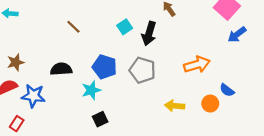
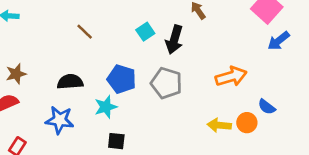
blue star: (33, 96) -> (60, 120), moved
yellow arrow: (175, 106) -> (219, 125), moved
black square: (100, 119) -> (116, 141), turned 32

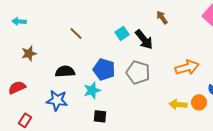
black arrow: (174, 40) -> (144, 39), turned -55
brown star: (16, 74) -> (29, 53), moved

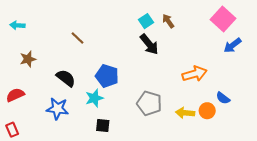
cyan square: (122, 33) -> (146, 21), moved
black semicircle: (65, 71) -> (66, 78), turned 42
gray pentagon: (138, 72) -> (149, 103), moved
red rectangle: (25, 120) -> (12, 130), moved, turned -56

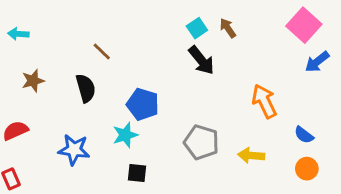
orange arrow: (195, 74) -> (264, 101), turned -100
black semicircle: (66, 78) -> (86, 88), moved, turned 36
orange circle: (207, 111) -> (307, 169), moved

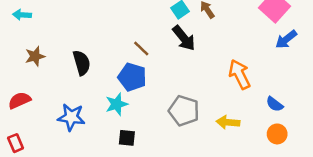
brown line: (102, 51) -> (141, 49), moved

